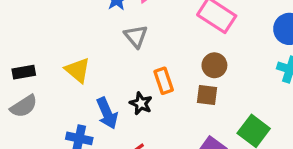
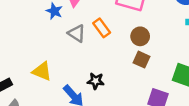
orange rectangle: (164, 81) -> (102, 28), moved
brown square: (207, 95) -> (142, 60), turned 35

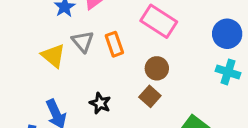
yellow triangle: (42, 71) -> (53, 56), moved
black star: (96, 81) -> (100, 103), moved

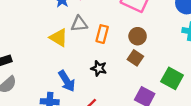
gray triangle: (83, 41) -> (79, 24), turned -48
orange rectangle: (114, 44) -> (102, 34), moved, turned 42

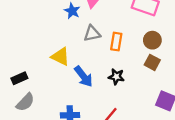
yellow triangle: (59, 38) -> (60, 57), moved
blue arrow: (67, 81) -> (84, 76), moved

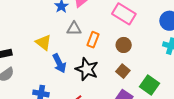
brown square: (152, 62) -> (123, 71), moved
black star: (116, 77) -> (87, 69), size x1.6

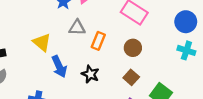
black star: (87, 69) -> (90, 74), size x0.7

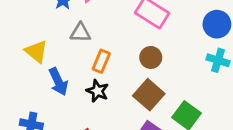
orange rectangle: (98, 41) -> (101, 61), moved
brown square: (131, 77) -> (149, 95), size x1.5

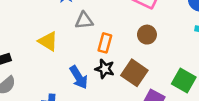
blue arrow: (58, 82) -> (79, 77), moved
brown square: (149, 95) -> (134, 73), moved

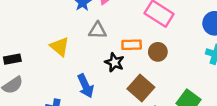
orange rectangle: (105, 43) -> (132, 45), moved, turned 66
black star: (105, 69) -> (114, 62), moved

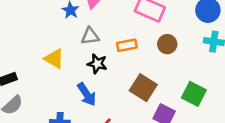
brown circle: (158, 52) -> (167, 44), moved
black star: (114, 62) -> (97, 64), moved

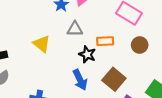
black star: (97, 64) -> (87, 54), moved
blue arrow: (87, 94) -> (80, 80), moved

